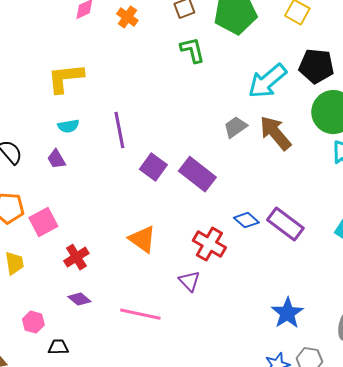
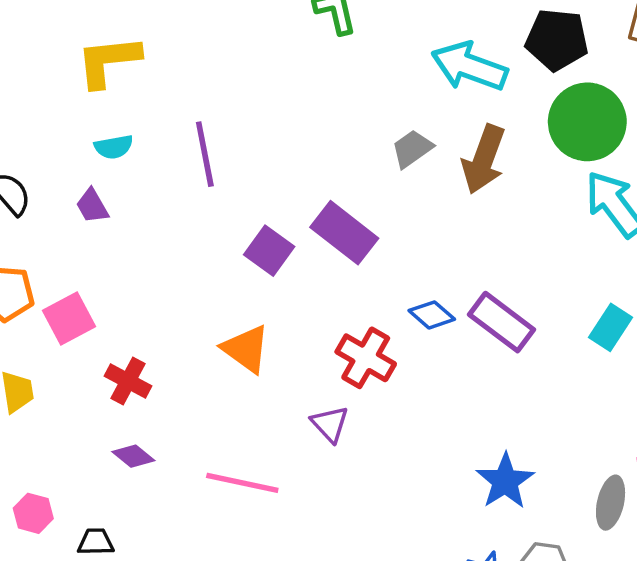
cyan arrow: (267, 81) -> (469, 66), turned 60
brown arrow: (275, 133) -> (484, 159), turned -120
purple square: (153, 167) -> (269, 251), moved
red cross: (76, 257) -> (128, 381), turned -30
pink hexagon: (33, 322) -> (33, 513), moved

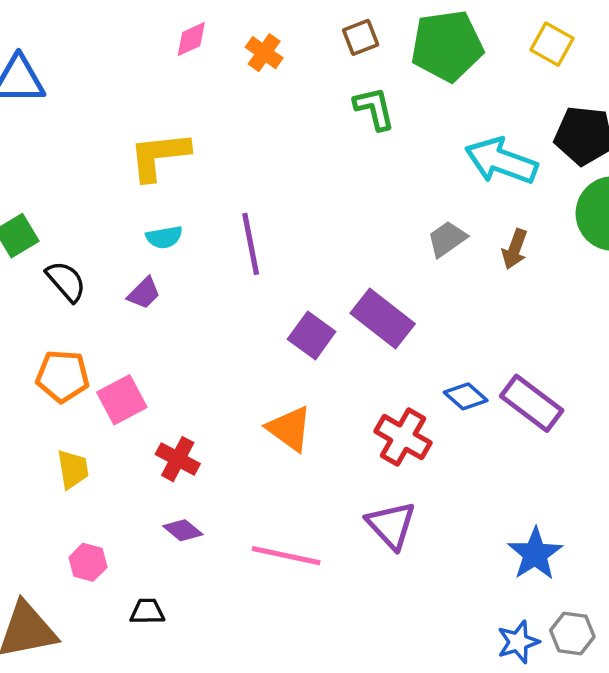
brown arrow: (484, 159) -> (515, 249), size x0.6
purple trapezoid: (92, 206) -> (144, 293), turned -105
purple triangle: (330, 424) -> (391, 525), moved, size x1.4
pink hexagon: (33, 513) -> (88, 562), moved

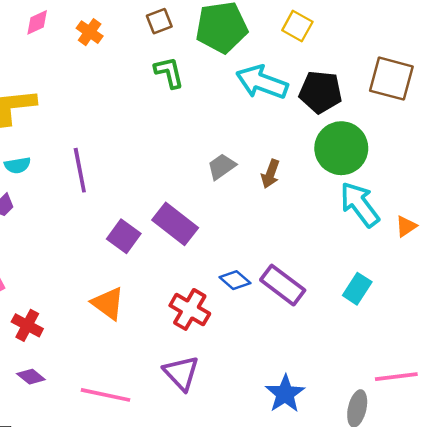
cyan arrow: (501, 161) -> (262, 82), moved

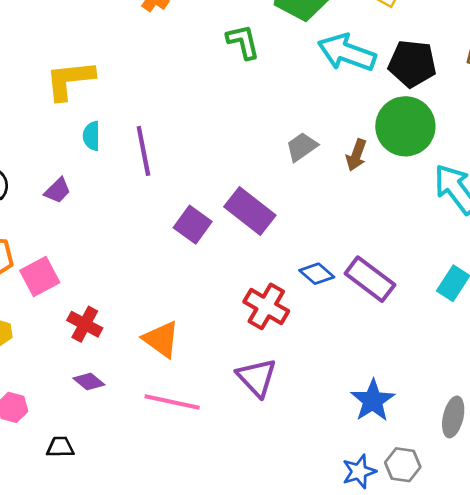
green circle: (341, 148) -> (405, 126), moved
cyan semicircle: (18, 165) -> (92, 136), moved, turned 100
orange triangle: (108, 303) -> (161, 339), moved

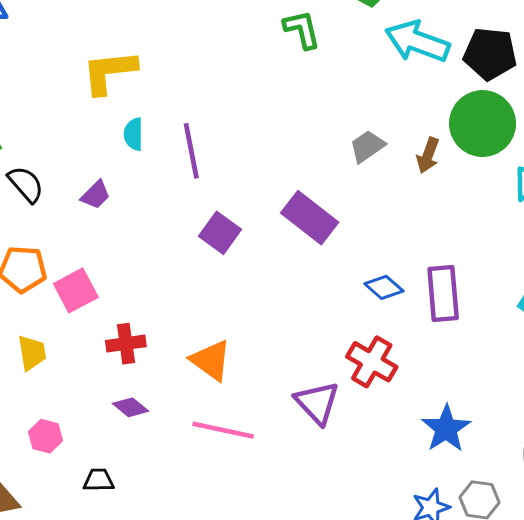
purple square: (193, 225) -> (220, 233), moved
purple rectangle: (370, 279) -> (443, 293), turned 48
red cross: (266, 306) -> (372, 362), moved
red cross: (85, 324) -> (126, 344), turned -36

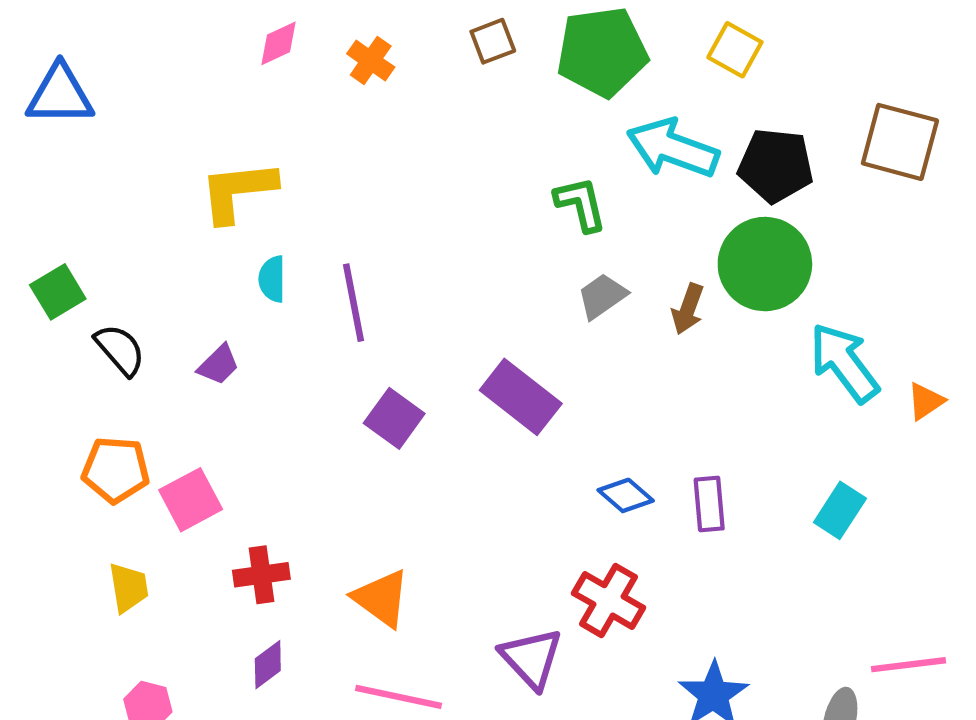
green L-shape: (302, 29) -> (581, 204), moved
purple rectangle: (443, 293) -> (709, 504), size x0.7
purple diamond: (130, 407) -> (268, 665), turned -76

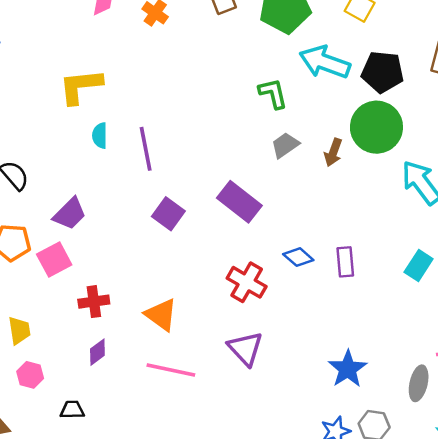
purple trapezoid: (219, 365) -> (70, 214), moved, size x1.4
yellow trapezoid: (129, 588) -> (19, 330), moved
red cross: (608, 600) -> (247, 282), moved

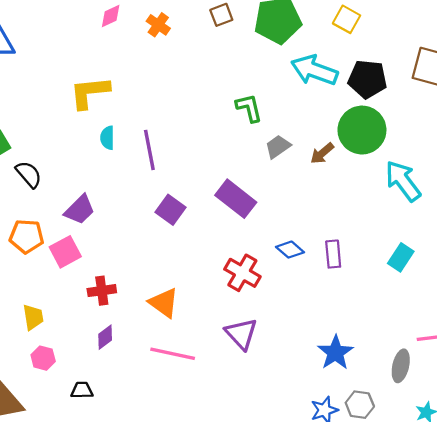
green L-shape: (273, 93) -> (249, 108), moved
brown arrow: (333, 152) -> (322, 153), turned 30

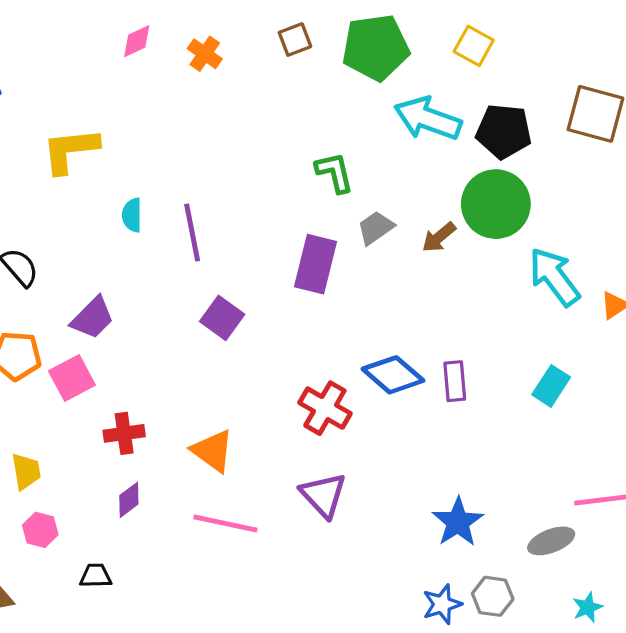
yellow L-shape: (90, 92) -> (70, 150), moved
purple rectangle: (236, 199) -> (315, 264), moved, turned 66
blue diamond: (290, 250) -> (393, 375), size x1.5
gray ellipse: (401, 366) -> (551, 541), turned 56

